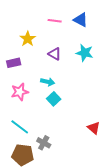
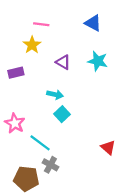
pink line: (55, 21) -> (41, 24), moved
pink star: (20, 92) -> (15, 123), moved, turned -30
cyan line: (20, 127) -> (40, 143), moved

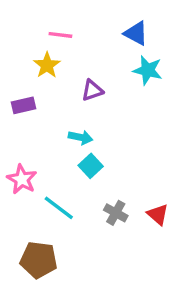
cyan star: (98, 61) -> (148, 70), moved
purple triangle: (63, 62) -> (92, 90), turned -49
gray cross: (50, 165) -> (116, 213), moved

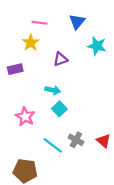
blue triangle: (136, 33) -> (77, 22), moved, turned 42
pink star: (22, 179) -> (25, 117), moved
cyan line: (59, 208) -> (53, 145), moved

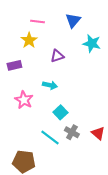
cyan square: (59, 109) -> (60, 112), moved
pink star: (25, 117) -> (24, 100), moved

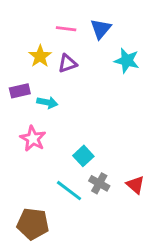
pink line: (37, 21) -> (66, 29), moved
purple triangle: (57, 56) -> (67, 63), moved
cyan arrow: (50, 85) -> (47, 102), moved

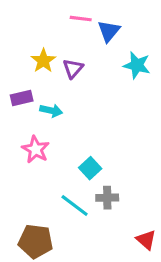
pink line: (66, 29) -> (81, 19), moved
purple triangle: (67, 63) -> (73, 68), turned -30
gray cross: (99, 183) -> (107, 198), turned -30
red triangle: (135, 185) -> (146, 240), moved

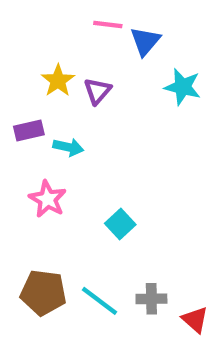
gray cross: (107, 198) -> (151, 299), moved
cyan line: (75, 205) -> (100, 301), moved
brown pentagon: (36, 241) -> (43, 293), moved

